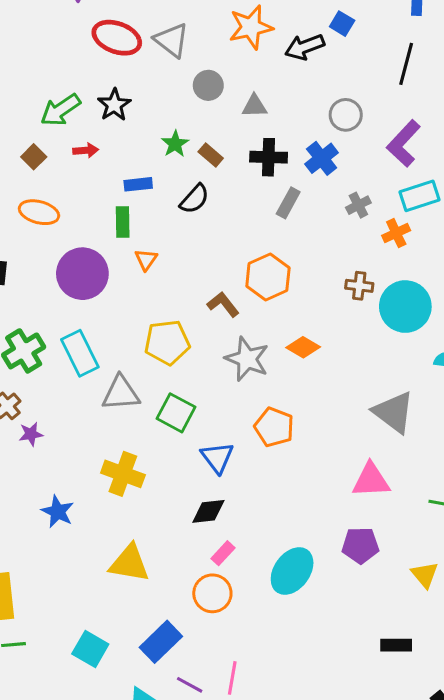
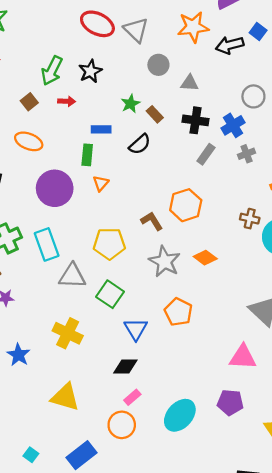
green arrow: (60, 110) -> (52, 71), turned -36
gray cross: (358, 205) -> (247, 154), moved
cyan square: (90, 649) -> (31, 455), size x0.6

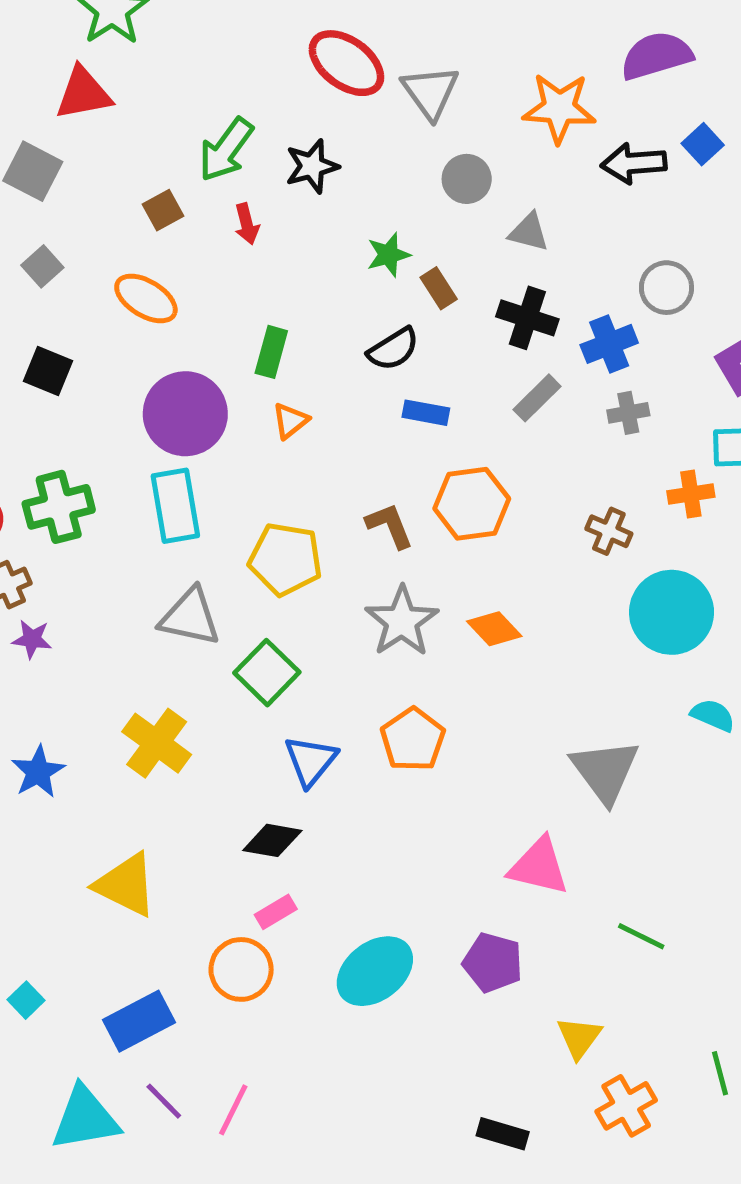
red arrow: (67, 101) -> (247, 224), turned 63
blue rectangle: (101, 129) -> (426, 413), moved
brown cross: (250, 219) -> (609, 531), moved
cyan rectangle: (47, 244) -> (175, 506), moved

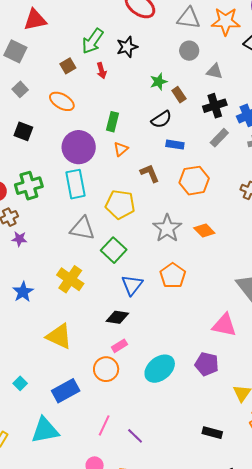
gray triangle: (430, 92) -> (189, 18), moved, turned -45
black cross: (527, 318) -> (215, 106), turned -35
brown L-shape: (390, 526) -> (150, 173), moved
purple line: (164, 1101) -> (135, 436), moved

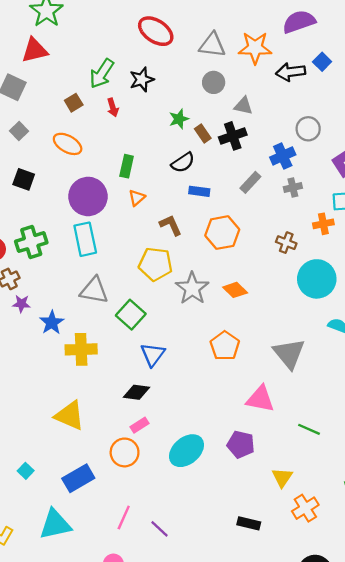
black cross: (215, 106) -> (233, 136), moved
yellow pentagon: (120, 204) -> (156, 264), moved
orange pentagon: (173, 276) -> (225, 346), moved
yellow cross: (70, 279) -> (81, 349), turned -36
blue star: (23, 292) -> (52, 323), moved

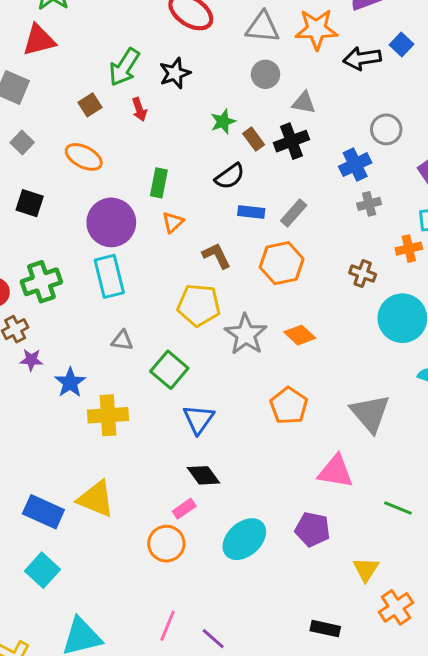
gray rectangle: (250, 182) -> (294, 213), moved
gray triangle: (94, 290) -> (122, 341), size x0.6
black diamond: (137, 392) -> (203, 475), moved, turned 48
cyan square: (26, 471) -> (42, 570), size x1.6
blue rectangle: (78, 478) -> (43, 512), moved, turned 56

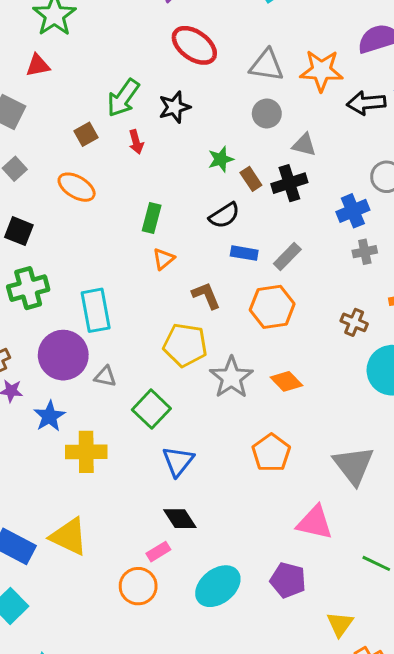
red triangle: (39, 40) -> (38, 65), size x0.7
purple circle: (111, 222) -> (63, 355), moved
green cross: (41, 282) -> (28, 288), moved

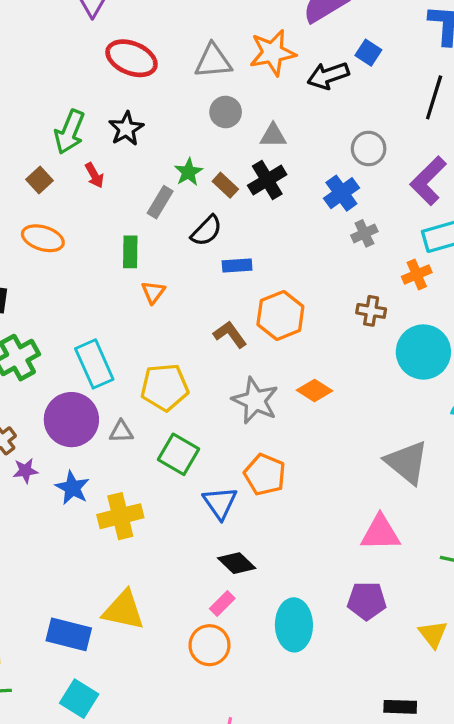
gray rectangle: (287, 257) -> (160, 202), moved
brown L-shape: (206, 295) -> (230, 334), moved
yellow pentagon: (185, 345) -> (165, 387), moved
orange pentagon: (271, 453) -> (265, 475), moved
cyan ellipse: (218, 586) -> (294, 625), turned -39

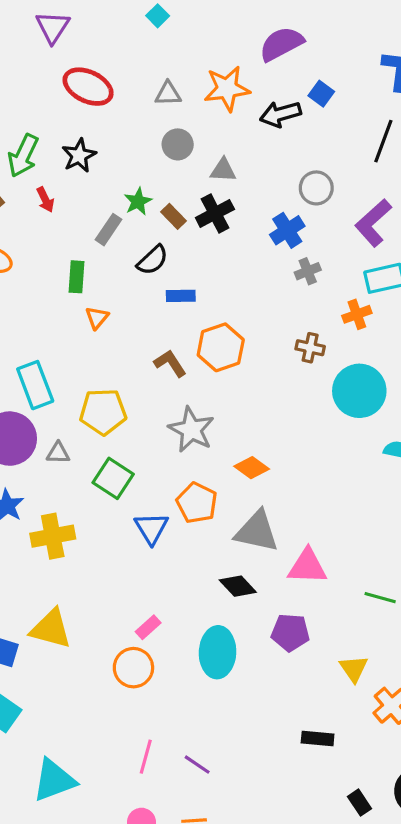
gray triangle: (213, 61) -> (168, 94), size x0.7
orange diamond: (315, 391) -> (252, 468), moved
gray triangle: (407, 462) -> (257, 531), moved, turned -30
black diamond: (237, 563) -> (238, 586), moved

